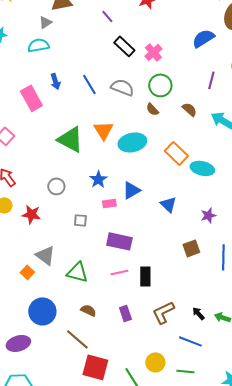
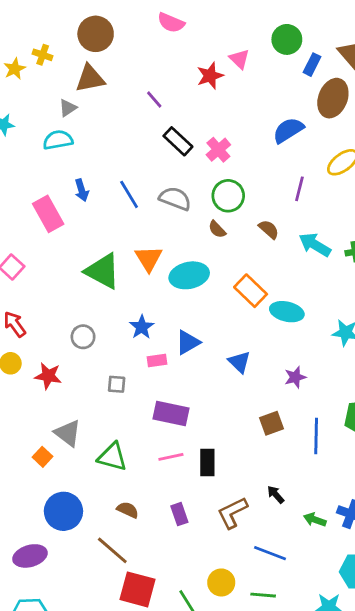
black arrow: (198, 313) -> (276, 495), moved

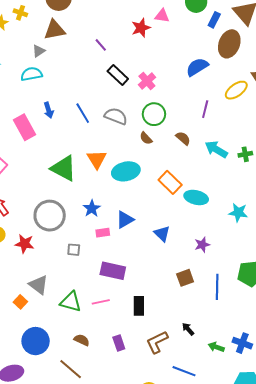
pink triangle: (239, 59) -> (162, 16), turned -35
gray circle: (83, 337) -> (50, 216), size x1.8
pink line: (171, 457) -> (101, 302), moved

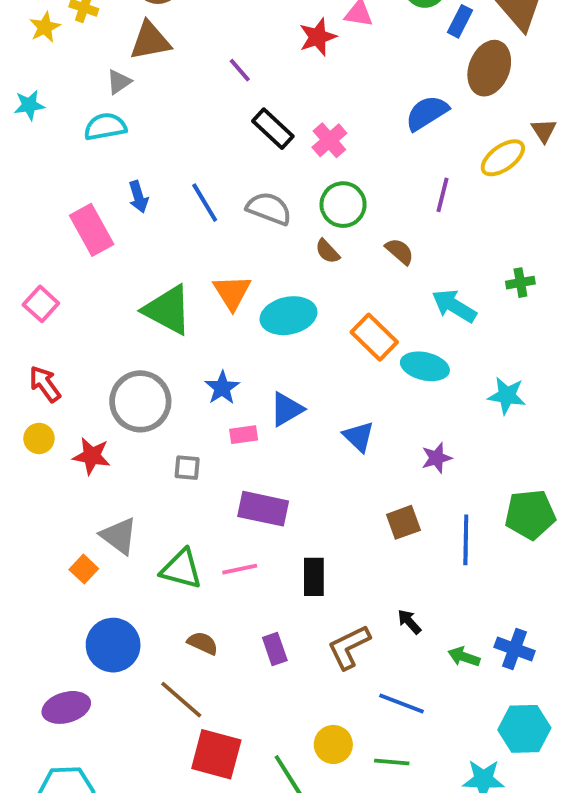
cyan arrow: (216, 149) -> (454, 306), moved

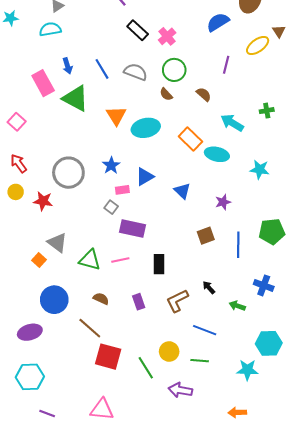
green triangle: (168, 310) -> (76, 98), moved
gray square: (187, 468) -> (111, 207), moved, turned 32
blue cross: (515, 649) -> (264, 285), moved

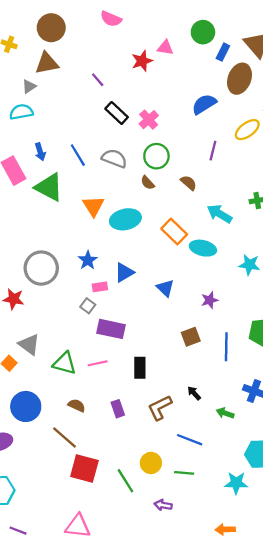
purple arrow: (180, 390) -> (163, 505), size x0.7

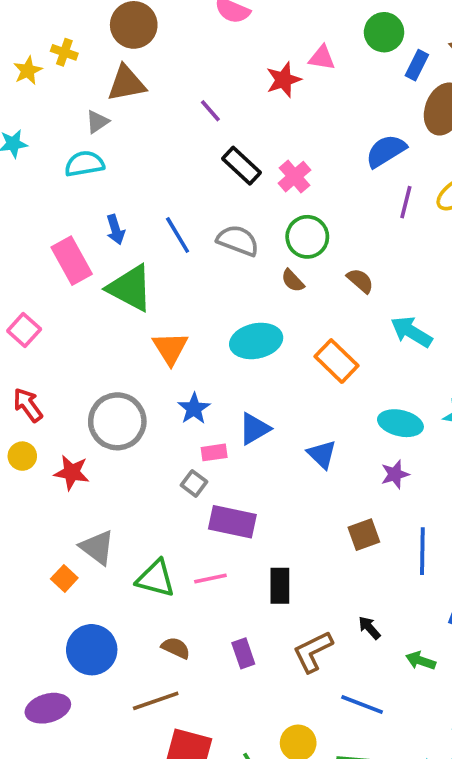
purple line: (213, 151) -> (406, 202), moved
orange triangle: (93, 206) -> (170, 348), moved
cyan ellipse: (203, 248) -> (400, 423), moved
brown line: (65, 438) -> (156, 701), turned -60

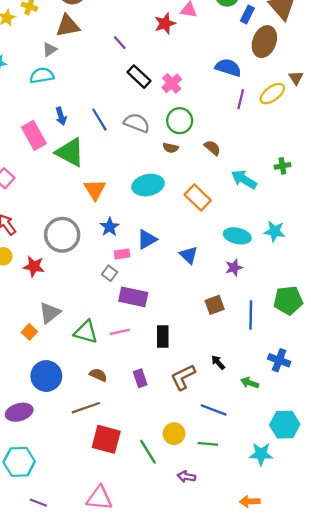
blue semicircle: (386, 151) -> (228, 68), turned 50
brown semicircle: (293, 281) -> (171, 148), turned -35
gray triangle: (97, 547) -> (50, 313), turned 45

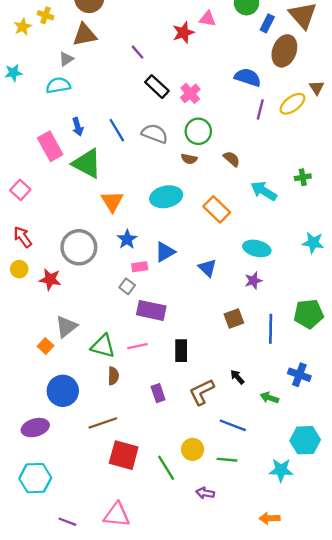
cyan star: (275, 231) -> (313, 243), moved
brown semicircle: (98, 375) -> (113, 376), moved, turned 66
purple line: (38, 503) -> (67, 522), moved

